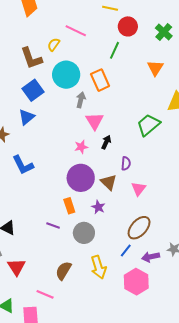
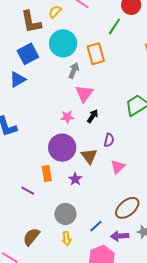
brown ellipse: (139, 228) -> (127, 208), moved
gray circle: (84, 233) -> (65, 214), moved
yellow arrow: (98, 267) -> (67, 238), size x0.6

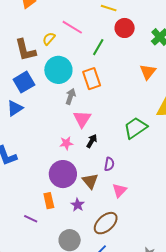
green line: (114, 26) -> (98, 47), moved
brown ellipse: (127, 208) -> (106, 223), moved

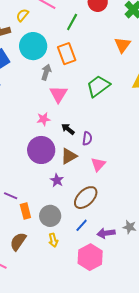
green trapezoid: (135, 128) -> (98, 86), moved
black arrow: (92, 141) -> (68, 129), moved, turned -80
brown triangle: (90, 181) -> (69, 156), turned 42
orange rectangle: (49, 201) -> (25, 211), moved

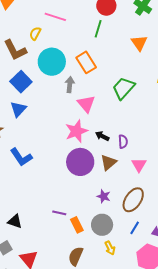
green line: (72, 22) -> (98, 29), moved
pink star: (44, 119) -> (76, 131), size x1.6
purple star: (57, 180) -> (104, 196), moved

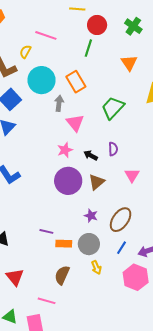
pink star: (76, 131) -> (65, 150), size x0.7
purple semicircle: (123, 142) -> (113, 149), moved
pink triangle: (139, 165) -> (132, 175), moved
orange rectangle: (77, 225) -> (64, 244), turned -63

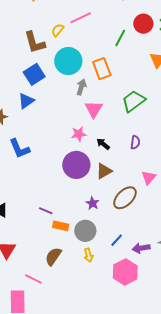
red circle: (97, 25) -> (143, 24), moved
pink line: (46, 35) -> (81, 18), turned -55
purple semicircle: (113, 149) -> (135, 142), moved
pink triangle: (132, 175) -> (149, 178), moved
brown ellipse: (121, 220) -> (125, 198), moved

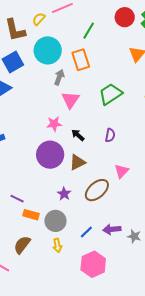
green line: (120, 38) -> (89, 31), moved
purple arrow: (141, 248) -> (112, 229), moved

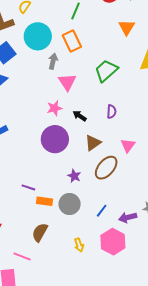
brown triangle: (77, 162) -> (93, 143), moved
purple arrow: (112, 229) -> (128, 217), moved
yellow arrow: (57, 245) -> (79, 245), moved

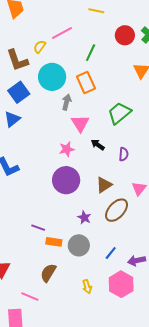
black arrow: (80, 116) -> (98, 145), moved

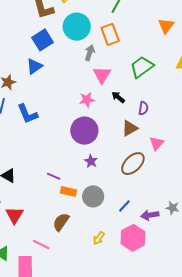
brown triangle: (104, 185) -> (130, 128), moved
purple star: (84, 218) -> (91, 161), moved
yellow arrow: (87, 287) -> (99, 238), turned 48

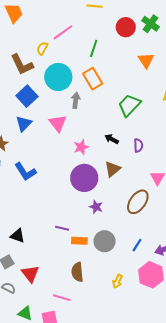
pink triangle: (102, 75) -> (58, 123), moved
brown triangle: (130, 128) -> (113, 169), moved
brown semicircle: (61, 222) -> (77, 272), turned -30

